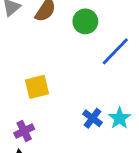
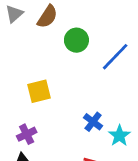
green circle: (85, 21) -> (76, 40), moved
cyan star: (120, 118) -> (119, 136), moved

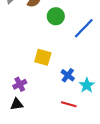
yellow square: (39, 91) -> (43, 57), moved, turned 30

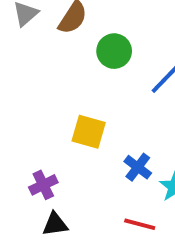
black triangle: (17, 104) -> (55, 224), moved

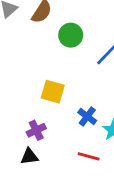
purple cross: (43, 185) -> (36, 130), moved

